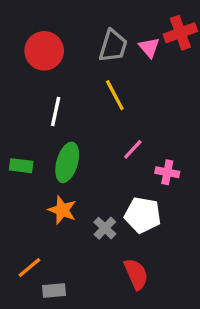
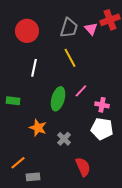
green ellipse: (67, 162) -> (58, 99), moved
white pentagon: (143, 215) -> (102, 129), moved

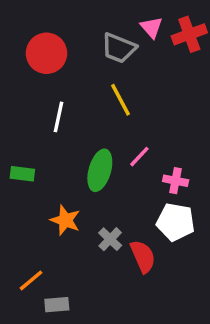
gray trapezoid: (69, 28) -> (119, 48), turned 95
pink triangle: (91, 29) -> (151, 27), moved
red semicircle: (83, 167) -> (143, 256), moved

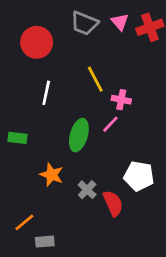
gray trapezoid: (119, 48) -> (84, 23), moved
pink cross: (176, 181) -> (121, 100), moved

